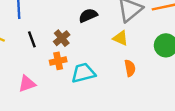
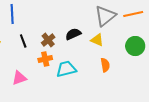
black semicircle: (88, 15) -> (73, 34), moved

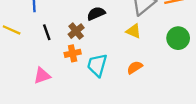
black semicircle: (73, 34) -> (96, 13), moved
orange semicircle: (105, 65) -> (135, 67), moved, turned -112
cyan trapezoid: (66, 69) -> (97, 65), turned -60

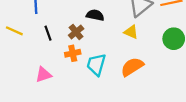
black semicircle: (96, 13) -> (95, 15), turned 36
orange semicircle: (135, 67) -> (132, 67), size x1.5

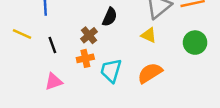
black semicircle: (95, 15) -> (110, 17), turned 102
black line: (48, 33) -> (52, 45), moved

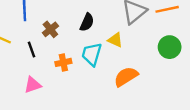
brown cross: (89, 35) -> (50, 29), moved
yellow triangle: (149, 35) -> (115, 40), moved
cyan trapezoid: (111, 71) -> (92, 54), moved

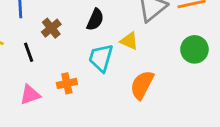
orange cross: (63, 62) -> (67, 83), moved
orange semicircle: (126, 77) -> (142, 85), turned -30

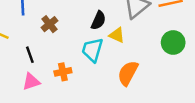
black semicircle: (95, 20) -> (98, 20), moved
black line: (29, 52) -> (30, 55), moved

